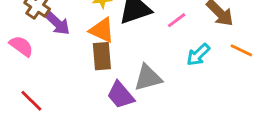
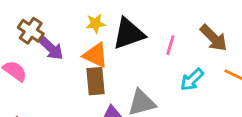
pink line: (177, 20) -> (170, 45), turned -36

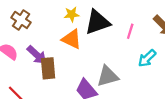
purple arrow: (51, 48) -> (37, 55), moved
brown rectangle: (96, 81) -> (48, 68), moved

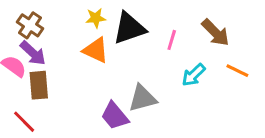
purple arrow: (37, 55) -> (33, 53), moved
brown rectangle: (48, 68) -> (39, 85), moved

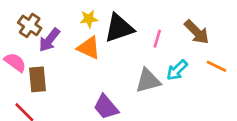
purple arrow: (33, 53) -> (49, 40), moved, turned 85
gray triangle: (142, 98) -> (148, 81), moved

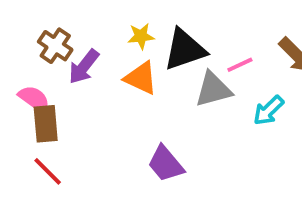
pink line: (157, 39) -> (240, 65), turned 48
brown rectangle: (38, 79) -> (46, 124), moved
gray triangle: (148, 81) -> (213, 89), moved

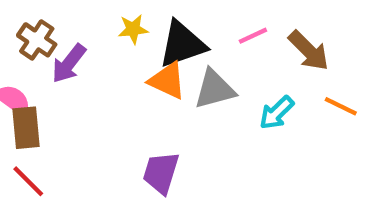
pink line: (240, 65) -> (253, 36), moved
orange triangle: (141, 78) -> (167, 81), moved
purple trapezoid: (166, 164) -> (161, 173), turned 57

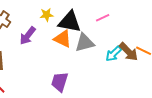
black triangle: (182, 44) -> (70, 22), turned 30
brown arrow: (309, 51) -> (129, 52), moved
purple arrow: (69, 63) -> (28, 36), moved

